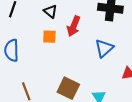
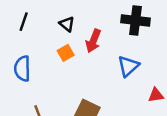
orange square: (49, 37) -> (66, 53), turned -32

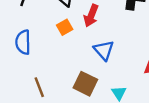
blue triangle: (128, 66) -> (104, 50), moved, turned -30

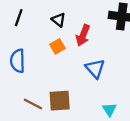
brown square: (85, 84) -> (60, 101), moved, turned -30
brown line: (39, 87) -> (33, 104), turned -42

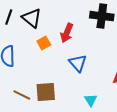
black triangle: (59, 20) -> (32, 18), moved, size x1.5

